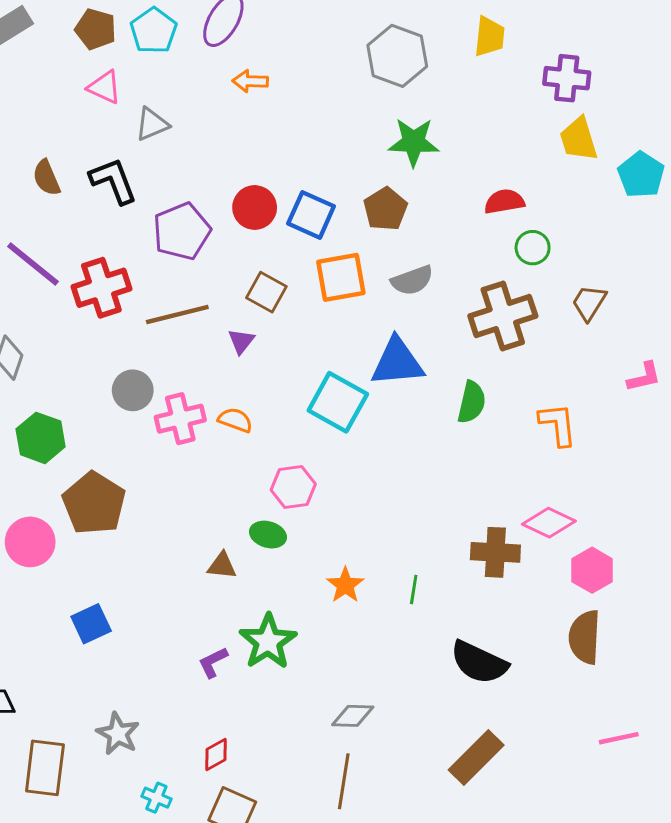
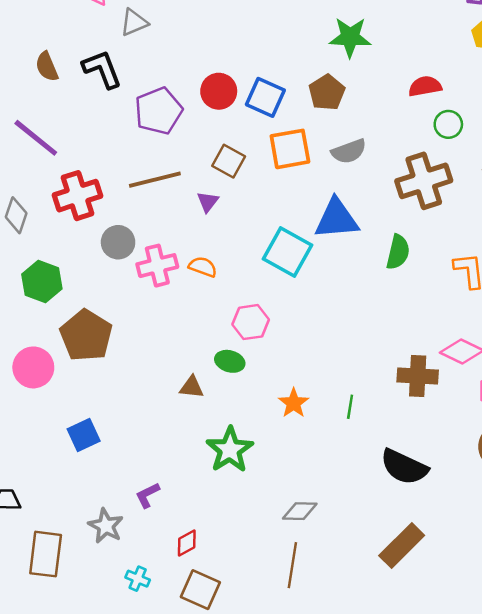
red cross: (101, 288) -> (78, 196), moved
purple L-shape: (213, 662) -> (148, 495), moved

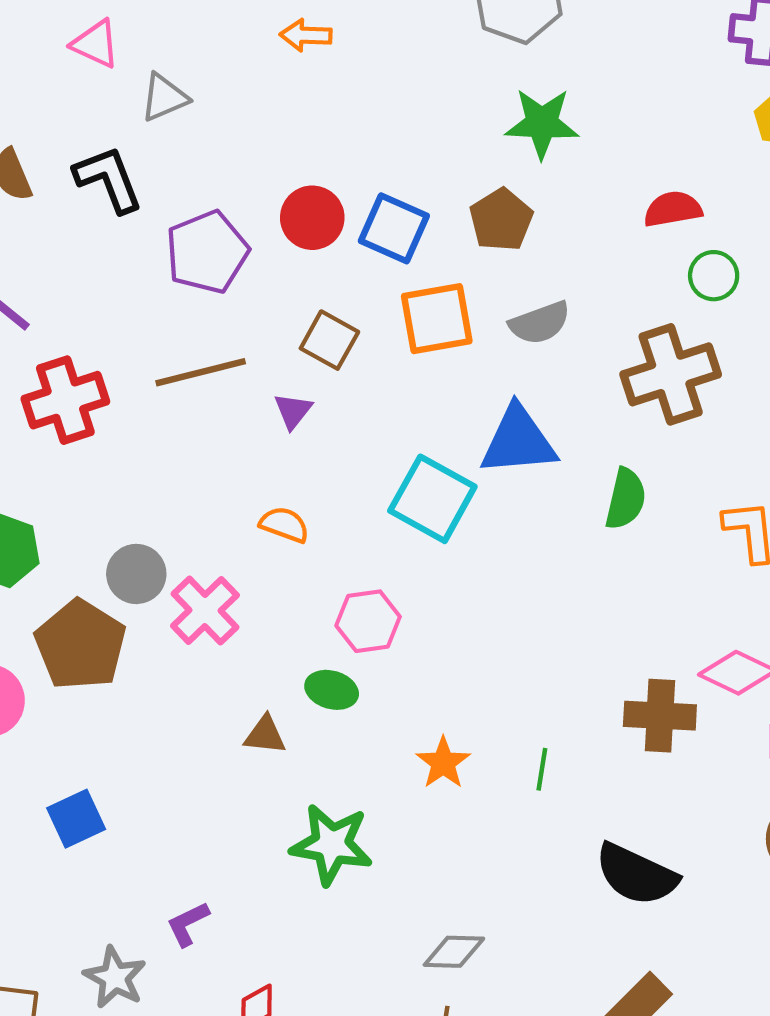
gray circle: (118, 242) -> (136, 574), moved
pink cross: (157, 266) -> (205, 610), moved, turned -30
green star: (230, 450) -> (332, 844), turned -30

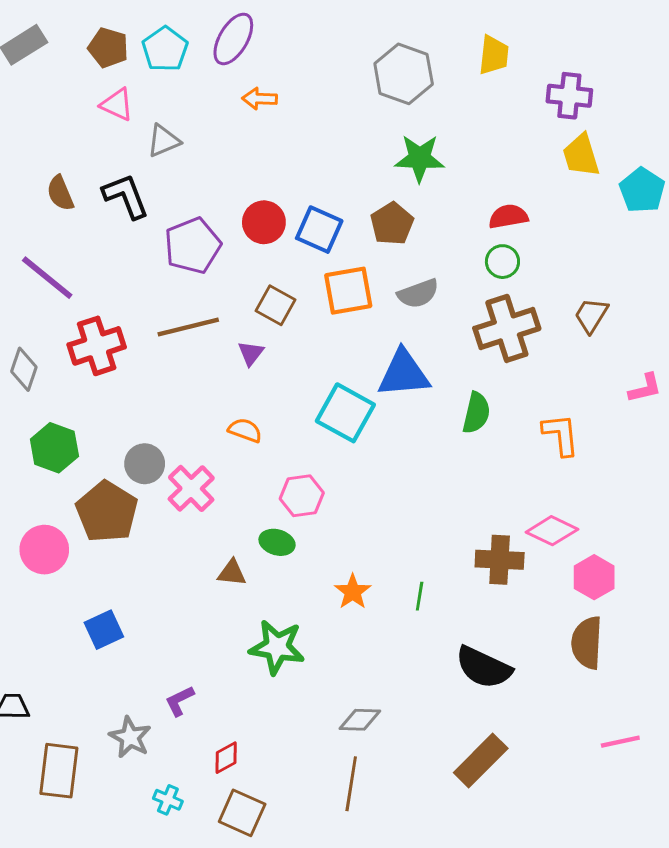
green circle: (714, 276) -> (502, 262), moved

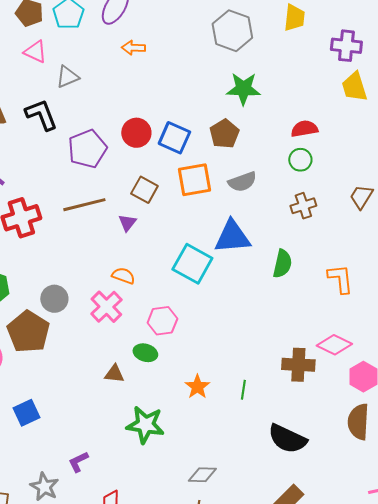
brown cross: (507, 328) -> (303, 206), size x0.6
pink cross: (191, 488) -> (106, 307), moved

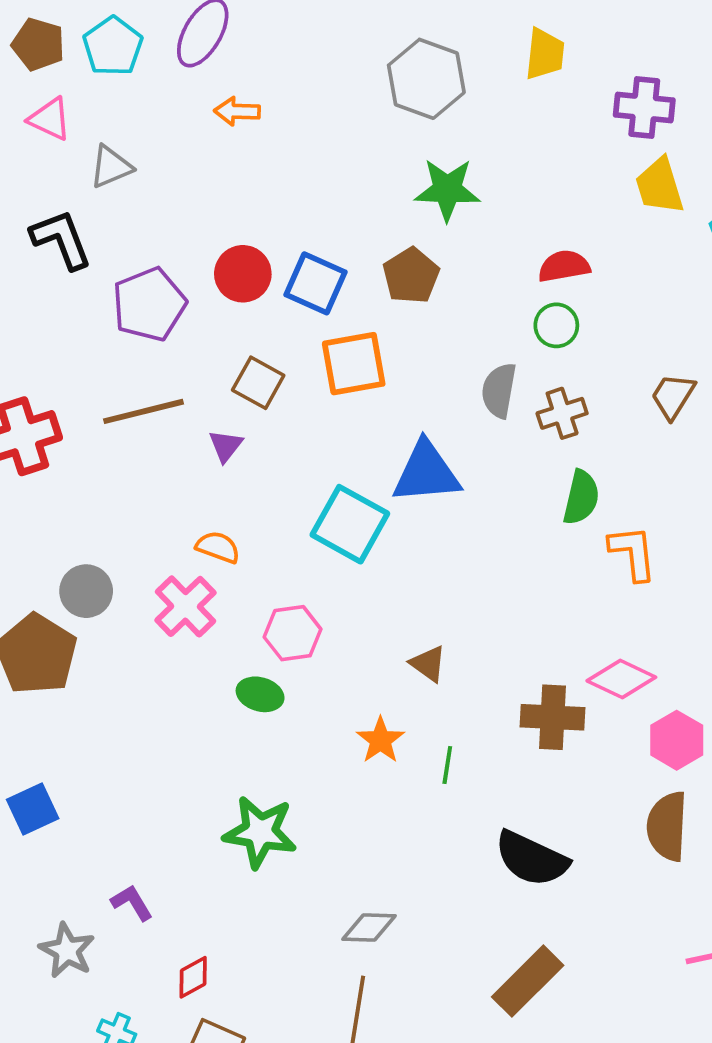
gray semicircle: (242, 182) -> (499, 390), moved, turned 120
green semicircle: (282, 264) -> (581, 497), moved
brown triangle: (114, 374) -> (428, 664), moved, turned 30
orange star: (197, 387) -> (380, 740), moved
purple L-shape: (78, 462) -> (132, 903), turned 85

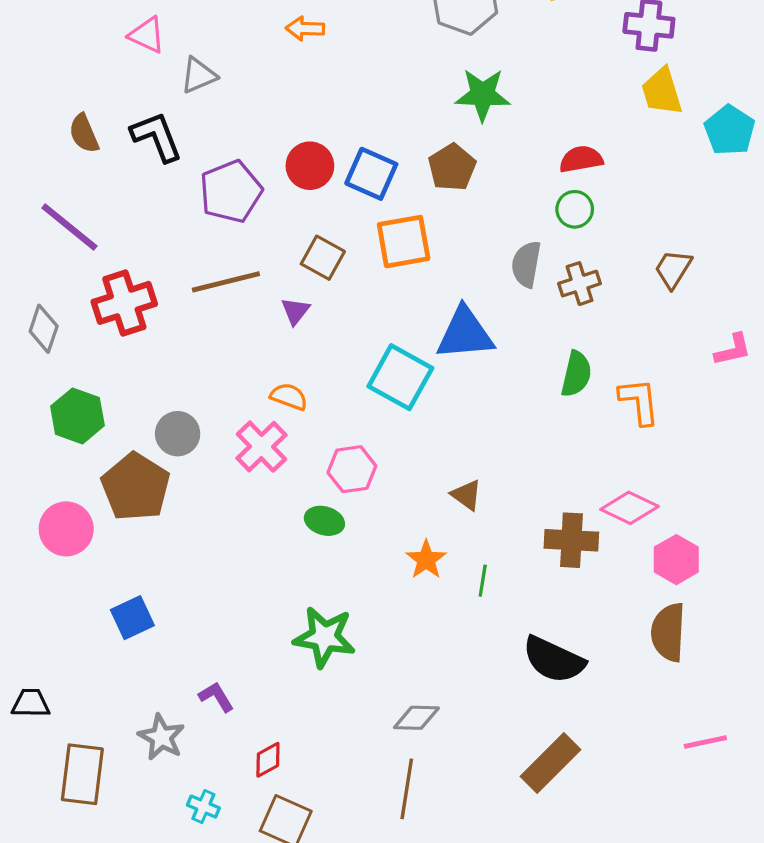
green semicircle: (581, 497) -> (576, 374), moved

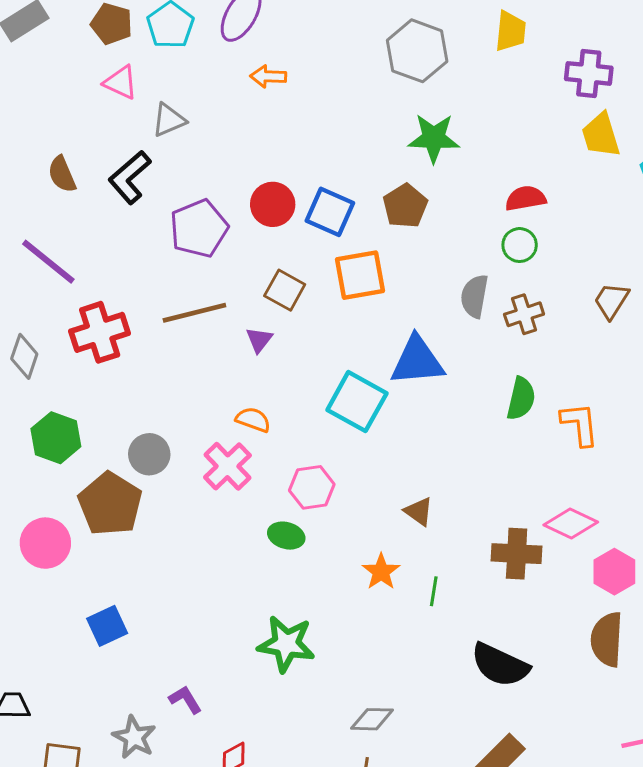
black L-shape: (157, 137) -> (130, 177), turned -110

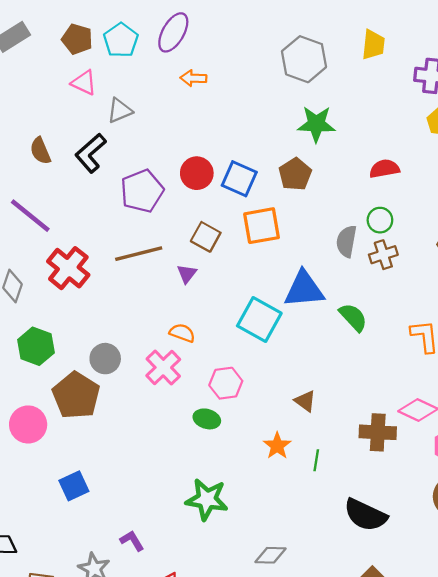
green circle: (520, 245) -> (380, 220), moved
red cross: (100, 332) -> (68, 268), turned -33
green semicircle: (521, 399) -> (353, 317), moved, turned -56

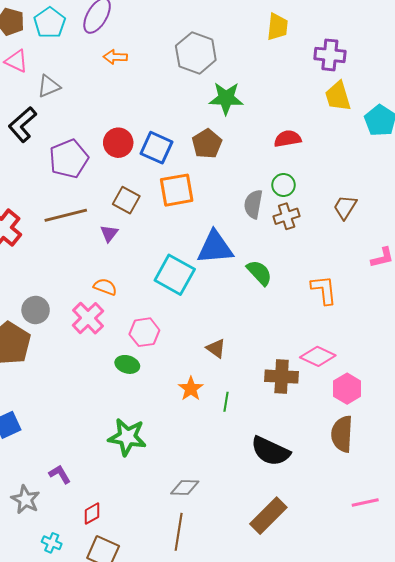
gray hexagon: (304, 59) -> (196, 53), moved

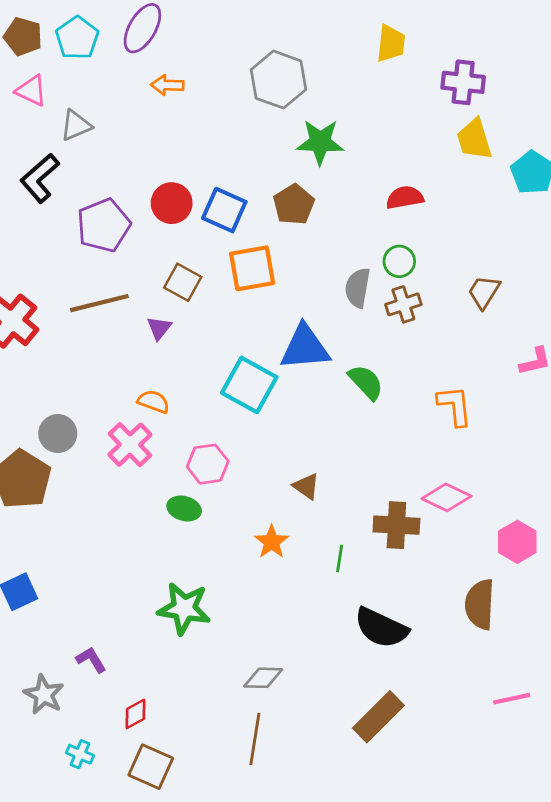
pink hexagon: (347, 389) -> (517, 542), moved
green line: (226, 402) -> (340, 558), moved

